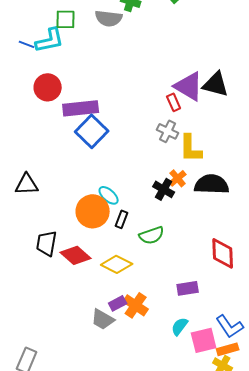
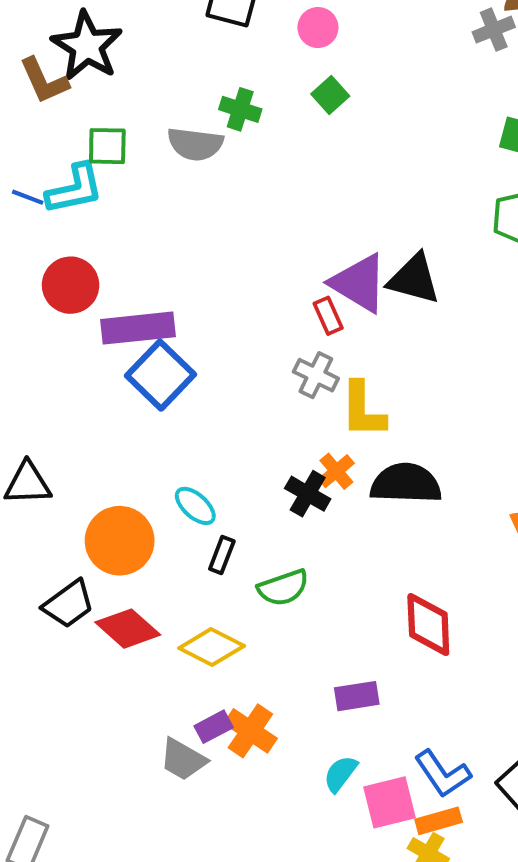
orange circle: (93, 211) -> (120, 541), moved
black trapezoid: (47, 243) -> (68, 604), turned -136

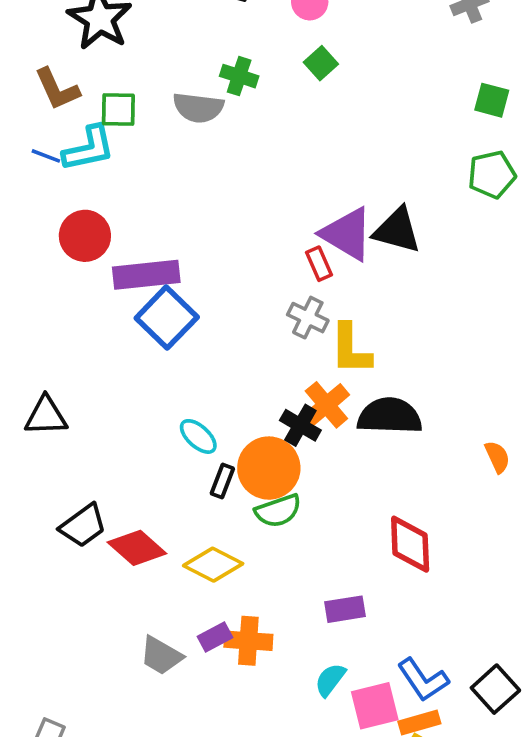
brown L-shape: (44, 81) -> (57, 89), moved
orange cross: (336, 471) -> (326, 405), size x1.4
orange circle: (120, 541) -> (269, 468), moved
orange cross: (250, 731) -> (248, 641), turned -30
gray trapezoid: (183, 759) -> (161, 656), moved

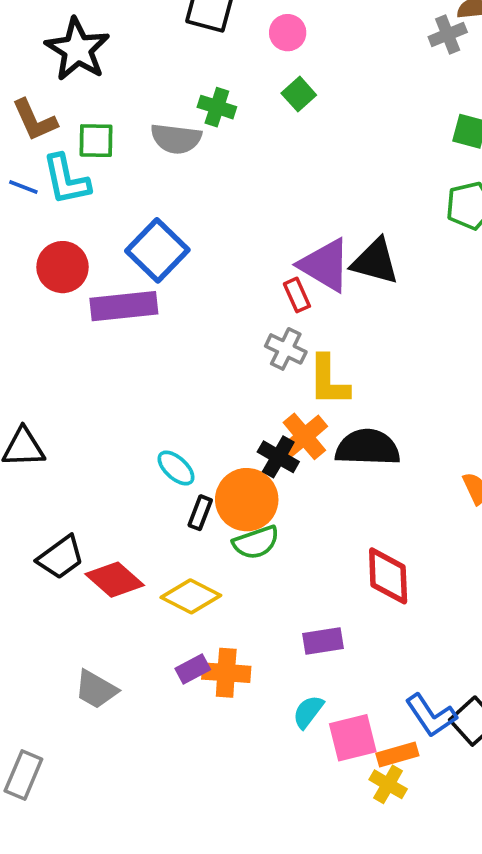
cyan L-shape: (89, 149) -> (66, 180), turned 90
blue square: (167, 318) -> (157, 250), moved
gray trapezoid: (161, 656) -> (96, 689), moved
blue L-shape: (423, 680) -> (431, 715), moved

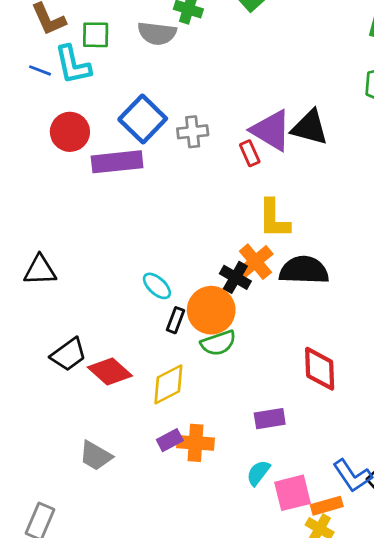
gray cross: (286, 349) -> (193, 132), moved, turned -32
yellow diamond: (191, 596) -> (168, 384), turned -54

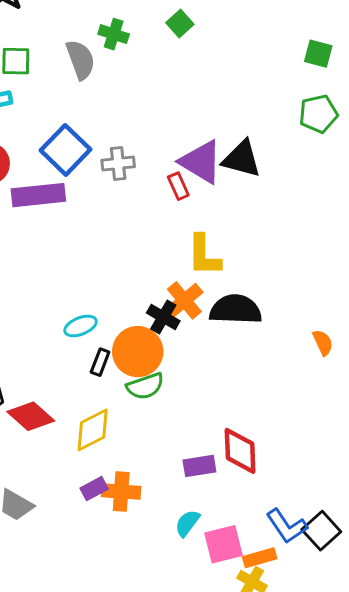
gray semicircle: (157, 33) -> (81, 60), turned -117
cyan ellipse: (157, 286) -> (81, 326), turned -64
red diamond: (320, 369) -> (240, 451), moved

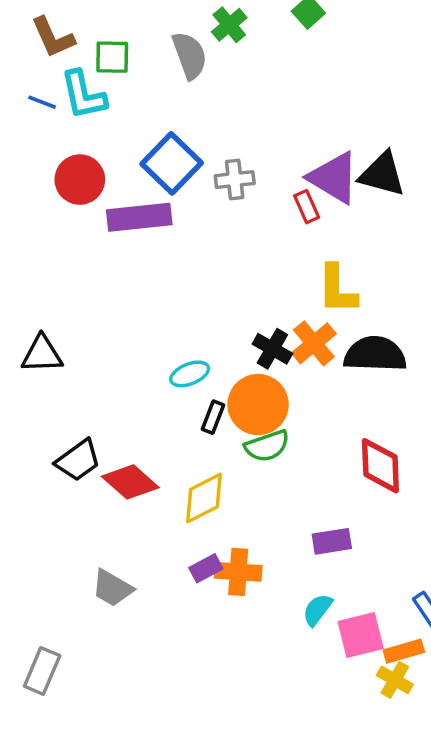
green cross: (114, 34) -> (229, 25), turned 32
black cross: (163, 317) -> (272, 349), moved
red diamond: (240, 451) -> (380, 466), moved

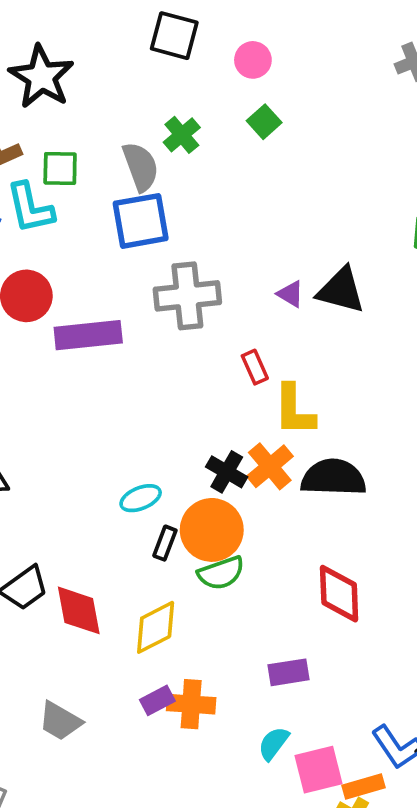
blue square: (172, 163) -> (141, 221), moved, turned 36
purple triangle: (334, 178) -> (290, 294), size x0.5
gray cross: (235, 180) -> (187, 296), size x1.6
red rectangle: (307, 207) -> (255, 367), moved
red diamond: (130, 482) -> (79, 610), turned 38

